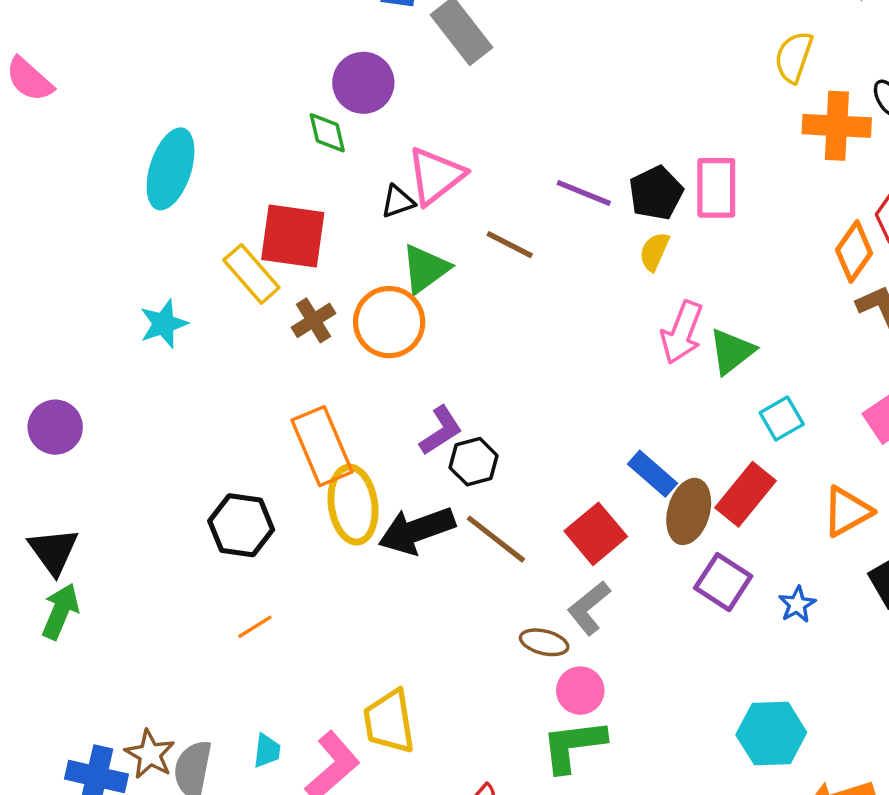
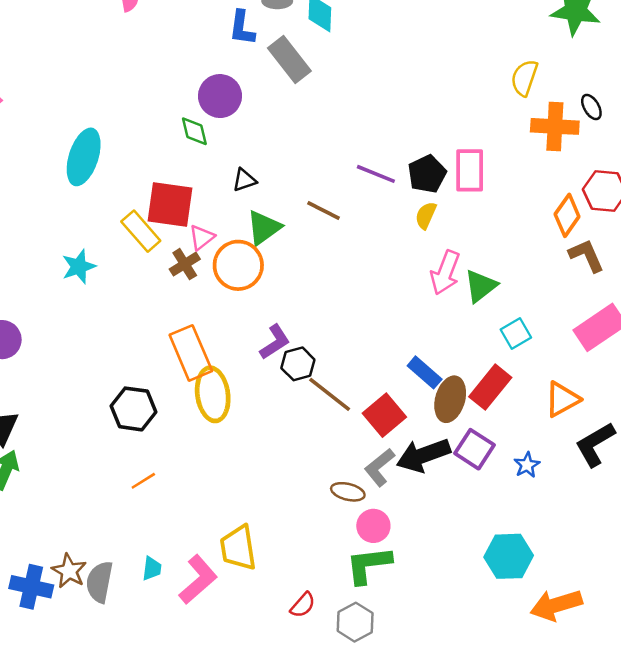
pink triangle: (436, 176) -> (202, 237), moved, size x0.6
black arrow: (417, 530) -> (423, 455), moved
brown line: (496, 539) -> (330, 394), moved

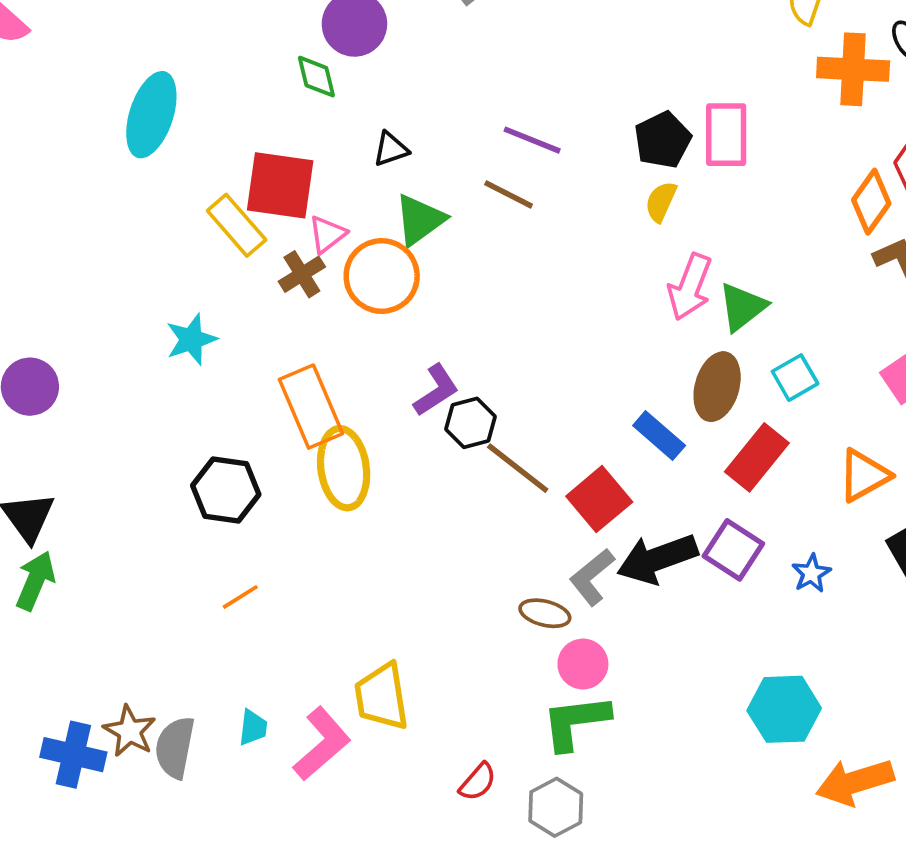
purple line: (376, 174) -> (532, 140), moved
cyan star: (79, 267) -> (191, 339), moved
brown ellipse: (450, 399) -> (717, 387), moved

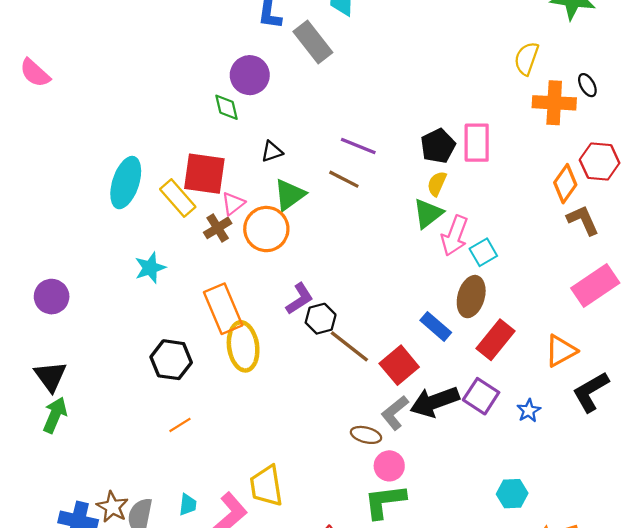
cyan ellipse: (151, 115) -> (126, 183), moved
green triangle: (742, 307) -> (428, 214), moved
cyan square: (795, 378) -> (483, 252), moved
cyan hexagon: (784, 709) -> (512, 494), size x0.7

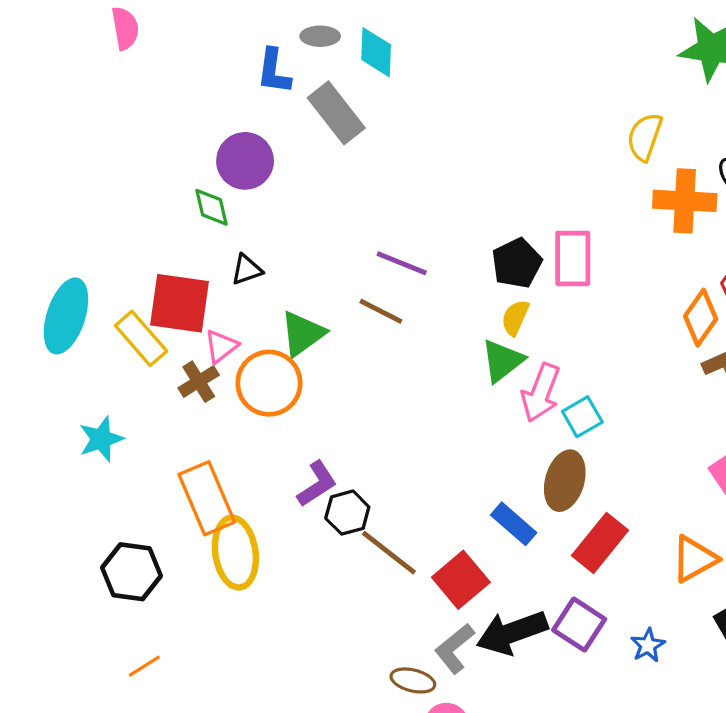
black triangle: (272, 152) -> (247, 270), moved

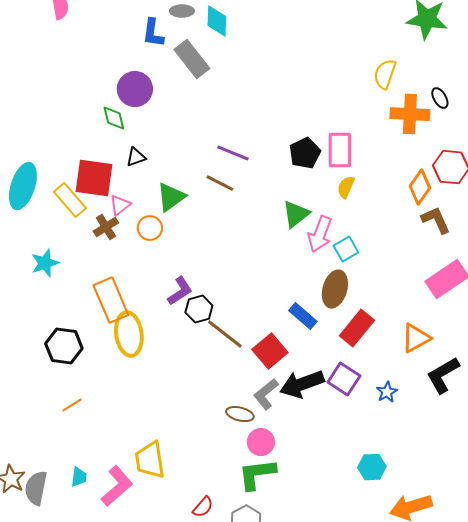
yellow semicircle: (515, 318) -> (346, 187), moved
orange circle: (269, 383) -> (150, 228), size x0.6

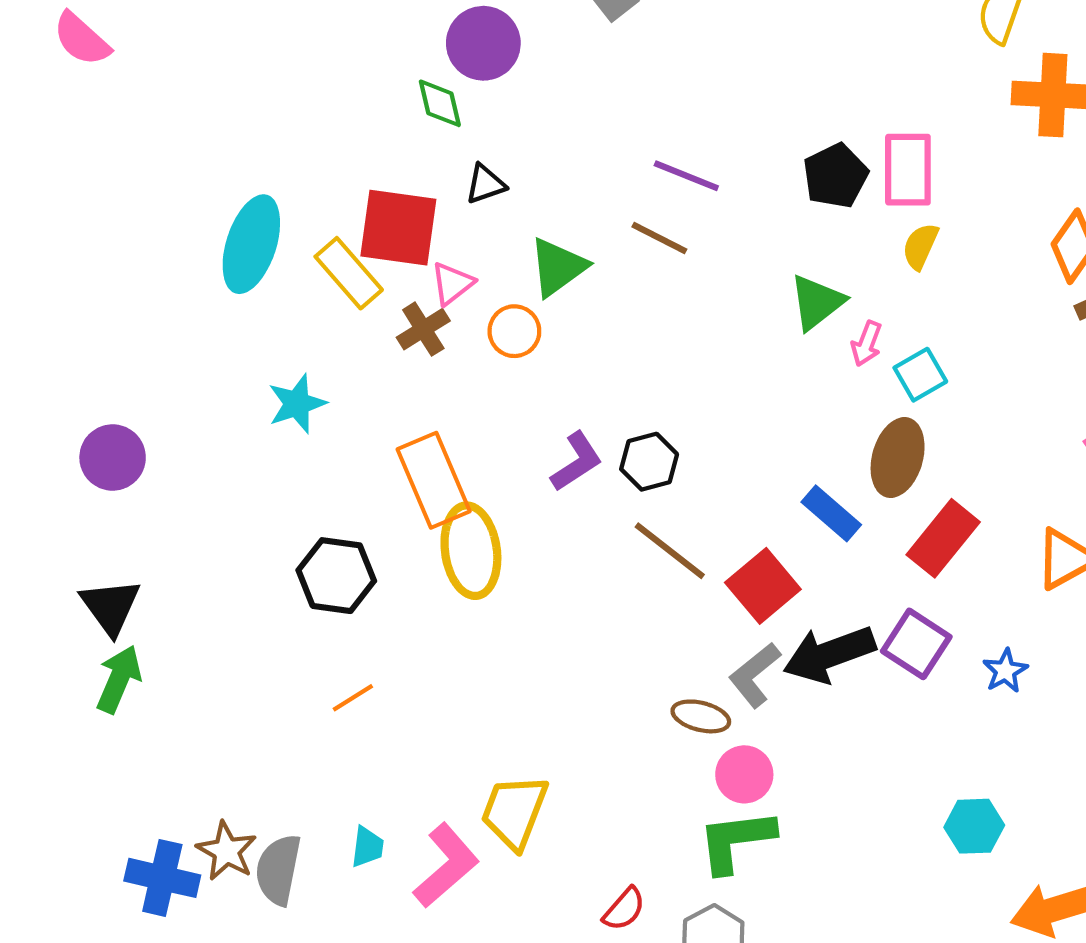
pink arrow: (320, 234) -> (867, 344), size x0.6
black hexagon: (199, 309) -> (649, 462), moved
yellow trapezoid: (150, 460) -> (514, 812), turned 30

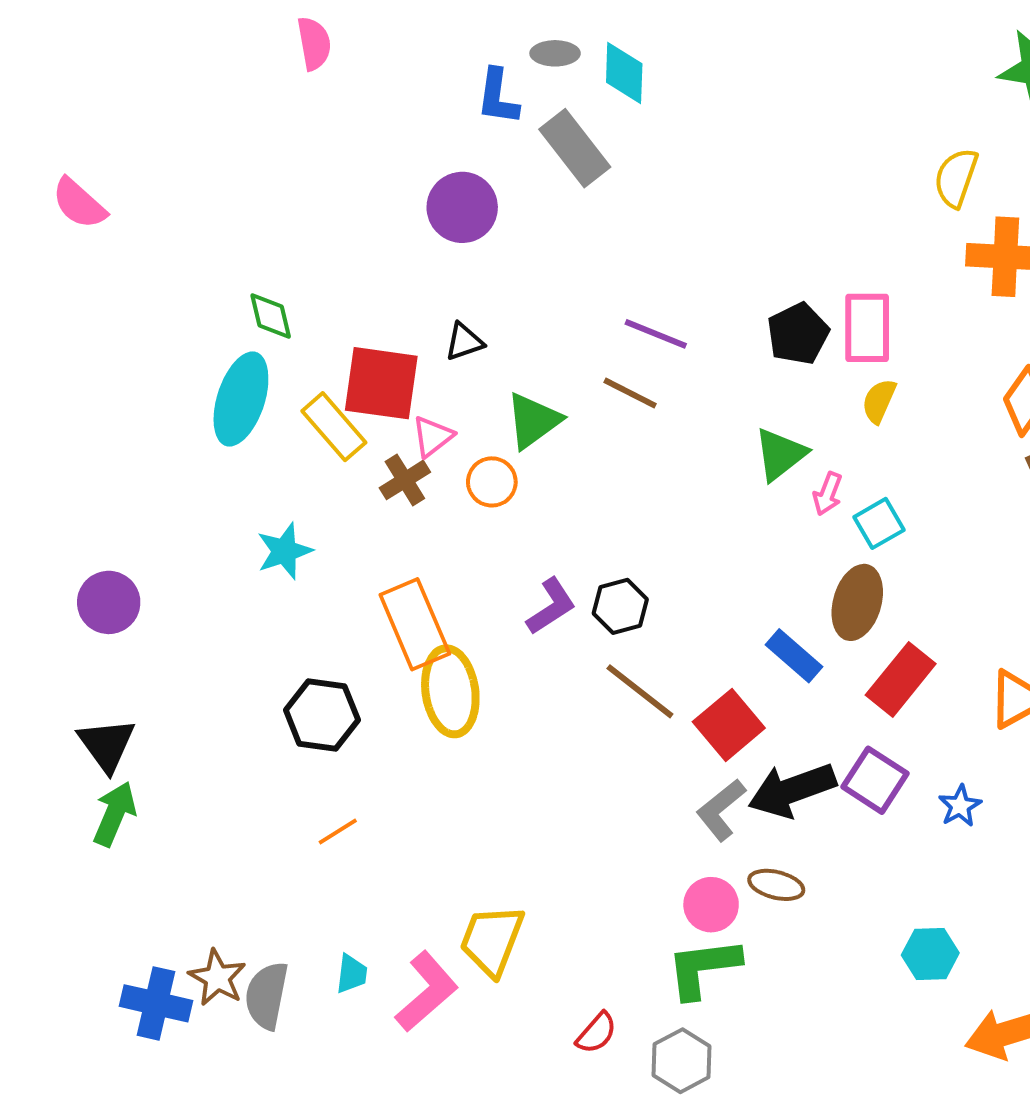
green diamond: (440, 103) -> (271, 316), moved
brown ellipse: (701, 716) -> (776, 885), moved

